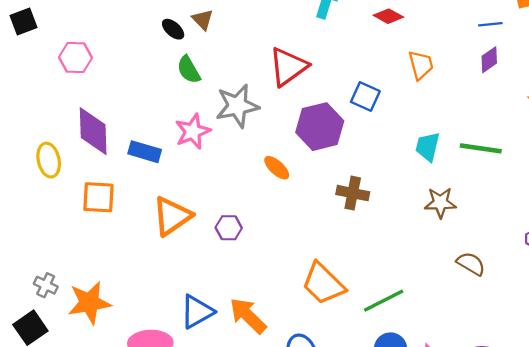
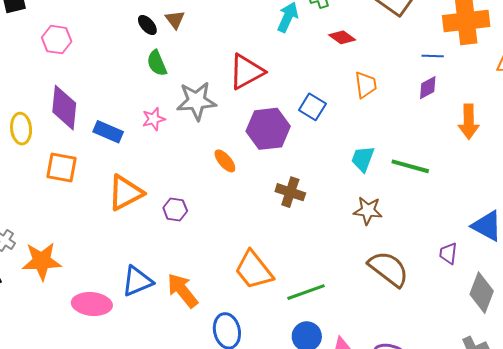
pink star: (193, 131) -> (154, 119), size x0.7
brown semicircle: (471, 264) -> (388, 269), size x1.6

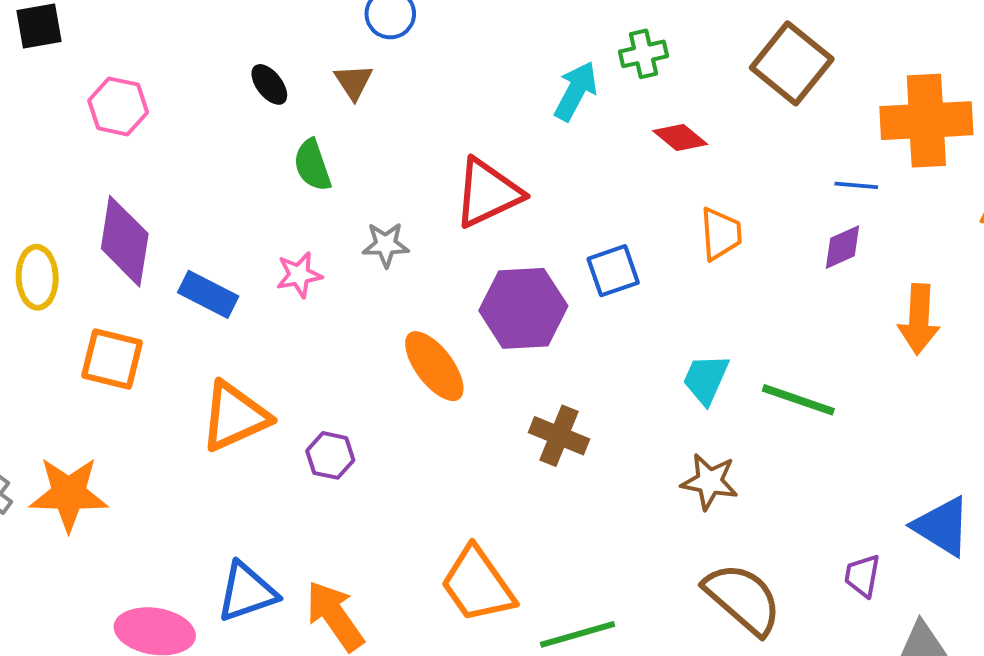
black ellipse: (147, 25) -> (269, 84), moved
gray star: (196, 101) -> (386, 245), size x0.6
blue square: (312, 107) -> (613, 271), turned 36
orange ellipse: (225, 161) -> (434, 366), size x1.5
orange star: (42, 261) -> (69, 494), moved

